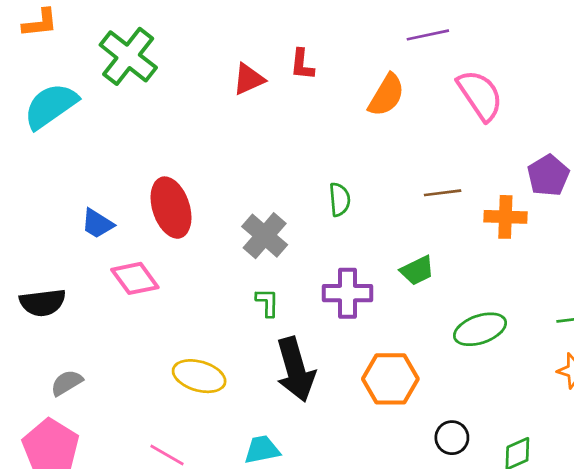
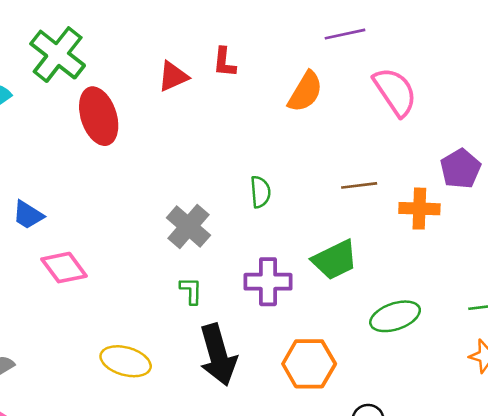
red ellipse: (171, 208) -> (99, 116), moved
green trapezoid: (417, 270) -> (335, 260), size x1.4

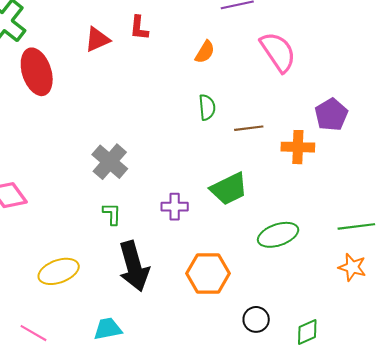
orange semicircle: (305, 92) -> (205, 52), size x0.7
green semicircle: (260, 192) -> (207, 107), moved
purple cross: (268, 282) -> (175, 207), size x0.7
yellow ellipse: (126, 361) -> (59, 271), turned -36

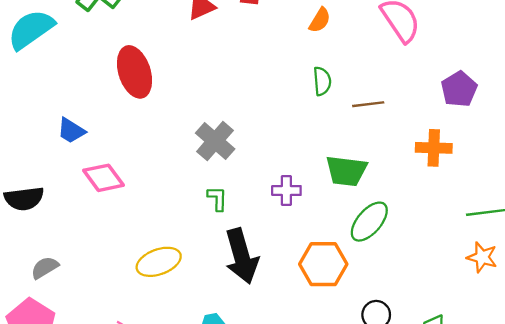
red ellipse: (37, 72) -> (135, 72), moved
orange cross: (298, 147) -> (434, 148), moved
green trapezoid: (229, 189) -> (346, 171), turned 33
green ellipse: (278, 235) -> (369, 222), moved, turned -30

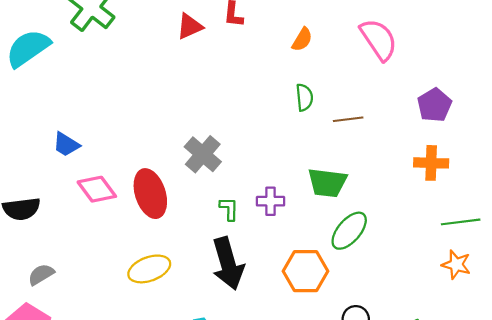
red ellipse: (135, 72) -> (150, 194), moved
orange cross: (434, 148) -> (431, 163), moved
green L-shape: (217, 199) -> (229, 209), moved

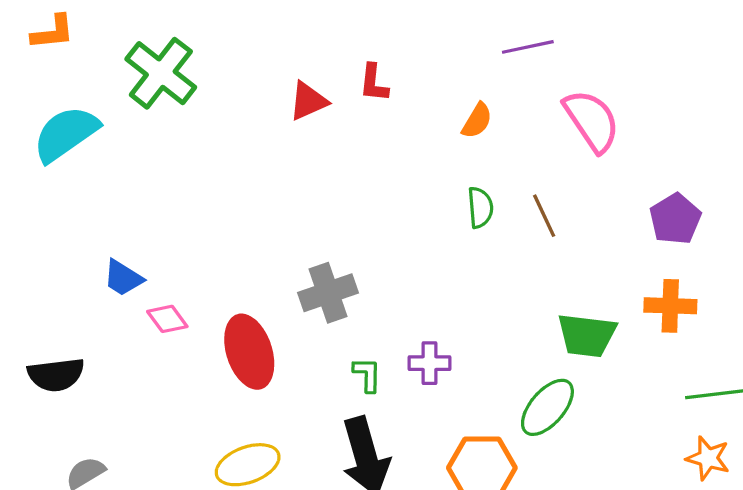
brown line: (348, 119) -> (544, 216), moved, turned 72
gray cross: (203, 154) -> (328, 293), turned 30
green trapezoid: (327, 183) -> (587, 335), moved
pink diamond: (97, 189) -> (167, 319), moved, size x0.7

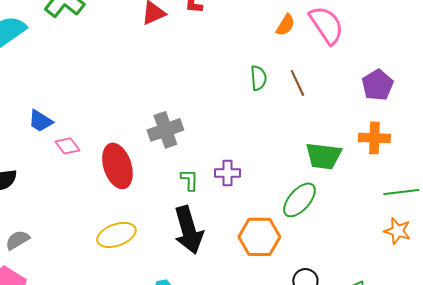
orange semicircle: (477, 121) -> (285, 25), moved

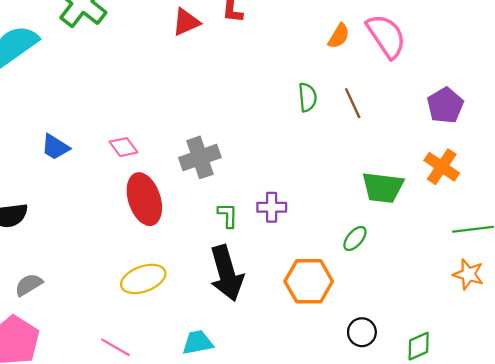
orange cross: (374, 138) -> (442, 167), turned 32
pink diamond: (67, 146) -> (124, 147), moved
green ellipse: (299, 200) -> (355, 238), size x0.6

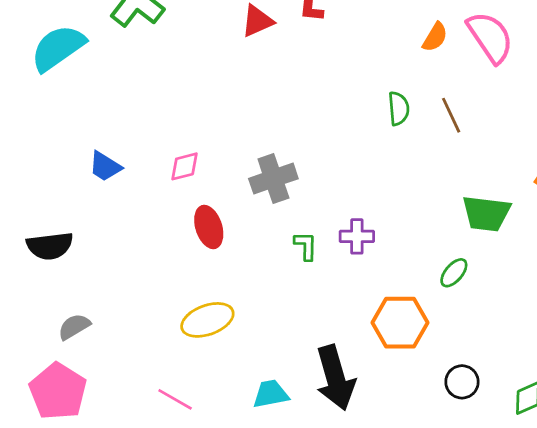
pink diamond: (124, 147) -> (185, 166), turned -68
red ellipse: (144, 199) -> (209, 227), size x0.7
black arrow: (227, 273) -> (335, 378), moved

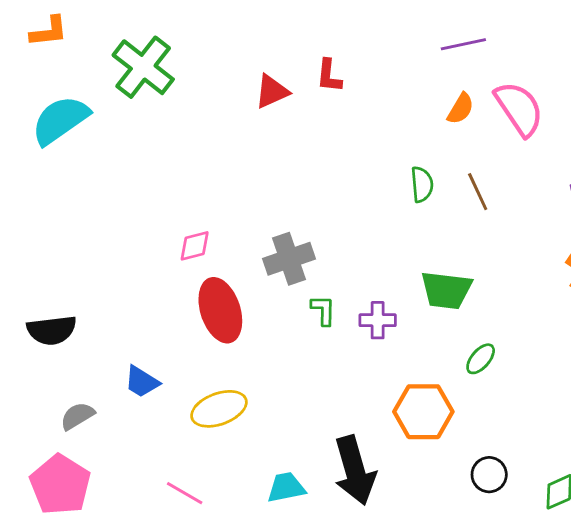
blue trapezoid: (105, 166) -> (142, 382), moved
green trapezoid: (486, 214) -> (446, 290), moved
red ellipse: (209, 227) -> (220, 310), size x1.4
green L-shape: (306, 246) -> (323, 310), moved

